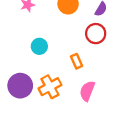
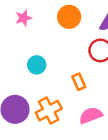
pink semicircle: (87, 91) -> (91, 115), turned 48

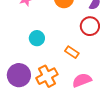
orange rectangle: (79, 82) -> (72, 52), turned -32

